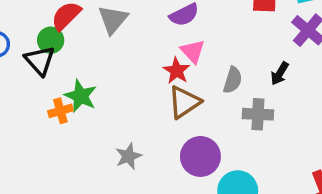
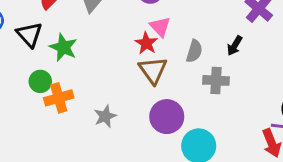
green circle: (51, 40) -> (40, 81), moved
green star: (81, 96) -> (63, 47), moved
brown triangle: (184, 102) -> (153, 70), turned -32
orange cross: (60, 111) -> (59, 98), moved, size x1.4

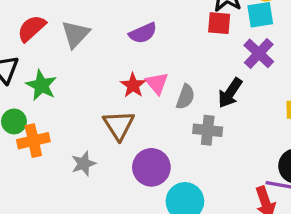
pink triangle: (160, 27) -> (157, 83), moved
black arrow: (235, 46) -> (230, 93), size x1.4
brown triangle: (153, 70) -> (119, 125), moved

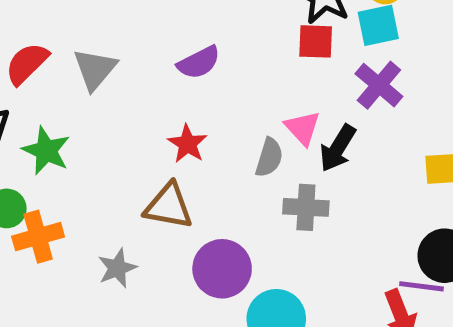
pink triangle: (157, 83) -> (303, 128), moved
brown triangle: (119, 125) -> (169, 206), turned -44

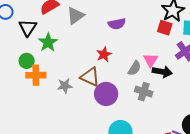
black arrow: (338, 148) -> (162, 72), turned -126
gray star: (117, 268) -> (65, 86), moved
purple circle: (222, 269) -> (106, 94), moved

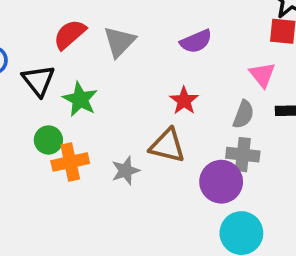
pink triangle: (151, 60) -> (262, 75), moved
gray cross: (144, 92) -> (243, 155), moved
purple circle: (106, 94) -> (221, 182), moved

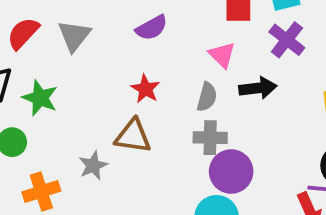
orange cross: (70, 162) -> (41, 191), moved
purple circle: (221, 182) -> (231, 172), moved

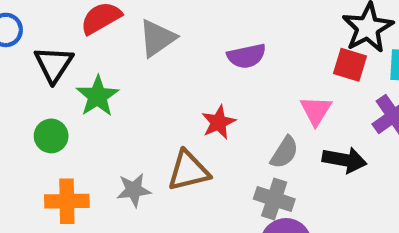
brown triangle: (133, 136) -> (188, 171), turned -39

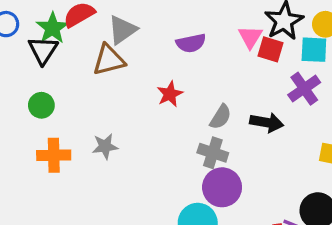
green star: (98, 96) -> (52, 28), moved
pink triangle: (316, 111) -> (250, 37), moved
brown triangle: (188, 171) -> (109, 60), moved

